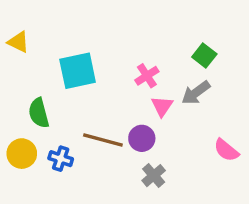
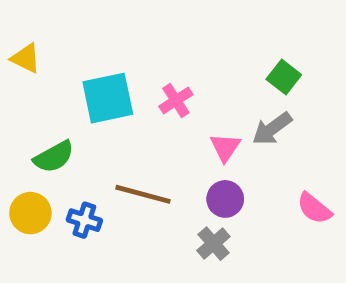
pink cross: (147, 76) -> (176, 100), moved
green semicircle: (39, 113) -> (54, 157), turned -104
purple circle: (142, 138) -> (225, 199), moved

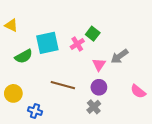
green square: (284, 77) -> (93, 34), moved
green semicircle: (54, 157) -> (24, 56), moved
blue cross: (84, 220) -> (35, 111), moved

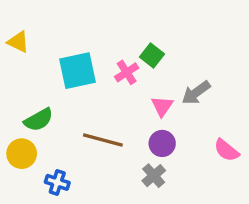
green semicircle: (24, 56) -> (39, 120), moved

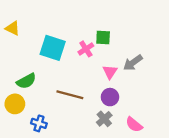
green square: (152, 55) -> (103, 37), turned -35
cyan square: (77, 71) -> (53, 48), turned 30
pink semicircle: (226, 150) -> (134, 125), moved

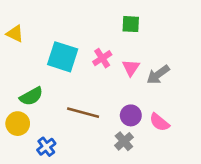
green square: (103, 37) -> (131, 24), moved
pink triangle: (110, 72) -> (131, 68), moved
blue cross: (39, 123) -> (46, 147), turned 35
pink semicircle: (134, 125) -> (159, 122), moved

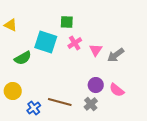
green square: (131, 24) -> (67, 22), moved
green semicircle: (31, 96) -> (23, 58), moved
brown line: (83, 113) -> (60, 102), moved

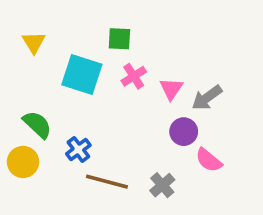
yellow triangle: (11, 25) -> (34, 42), moved, turned 32
green semicircle: (23, 58) -> (37, 124), moved, turned -108
purple circle: (96, 85) -> (184, 132), moved
blue cross: (34, 108) -> (78, 149), moved

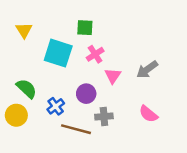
pink triangle: (171, 89) -> (113, 76), moved
purple circle: (184, 132) -> (86, 94), moved
gray cross: (162, 185) -> (104, 117), moved, turned 36

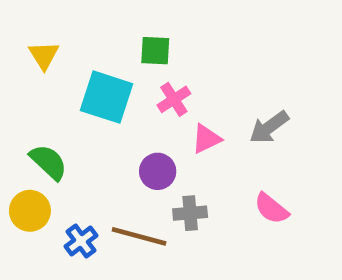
pink triangle: (113, 76) -> (206, 139), turned 30
blue cross: (56, 106) -> (81, 241), moved

